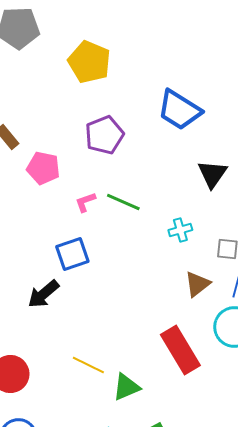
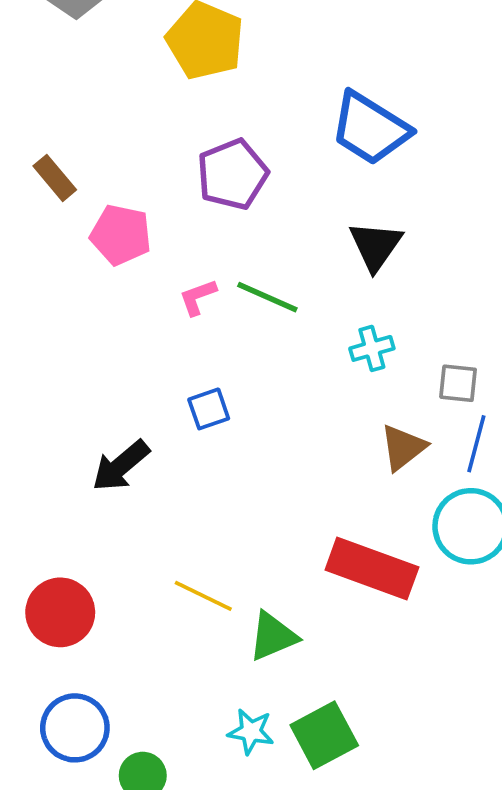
black triangle: (212, 174) -> (376, 246), moved
blue square: (72, 254) -> (209, 409), moved, size x0.7
red rectangle: (180, 350) -> (372, 568), turned -39

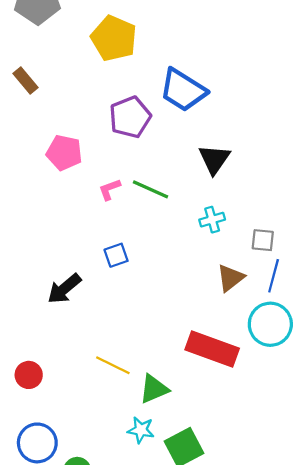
blue trapezoid: (370, 128) -> (183, 90), moved
brown rectangle: (55, 178) -> (25, 80), moved
red circle: (60, 612) -> (29, 375), size x0.7
cyan star: (251, 732) -> (141, 430), moved

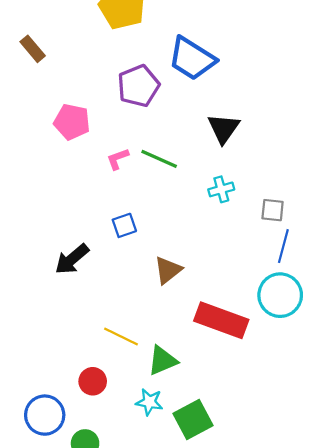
brown triangle: (230, 278) -> (168, 270), moved
red circle: (29, 375) -> (93, 381), moved

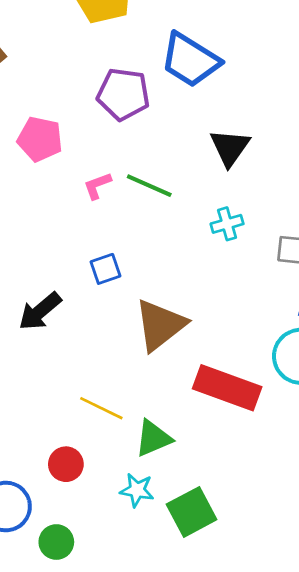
purple pentagon: (138, 86) -> (123, 94), turned 30
brown triangle: (168, 270) -> (160, 325), size x1.5

